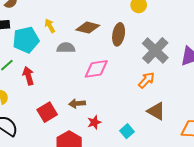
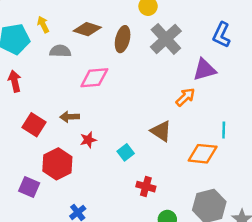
gray cross: (155, 50) -> (166, 39), moved
orange arrow: (146, 80) -> (185, 97), moved
red square: (47, 112) -> (34, 125), turned -30

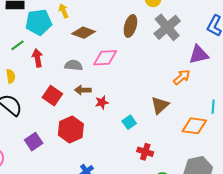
brown diamond: (87, 29) -> (84, 33), moved
gray semicircle: (60, 51) -> (73, 65), moved
brown triangle: (161, 131) -> (160, 105), turned 42
red star: (88, 140) -> (102, 103), moved
purple square: (29, 187) -> (34, 142), moved, turned 30

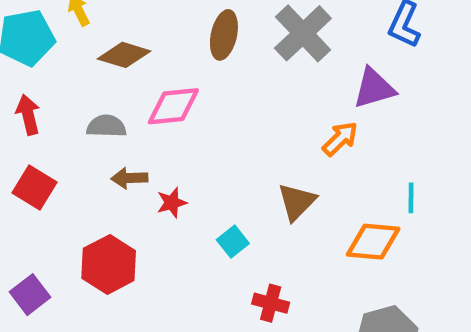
red square: (52, 96) -> (35, 187), moved

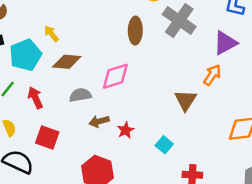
brown diamond: (124, 55) -> (67, 62), moved
brown triangle: (297, 202) -> (186, 100), moved

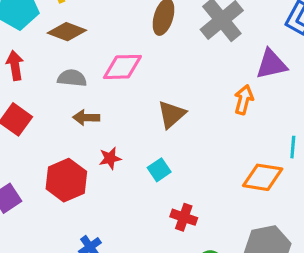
orange arrow: (212, 75) -> (244, 100), turned -35
brown triangle: (186, 100) -> (172, 114), moved
red star: (126, 130) -> (110, 158), moved

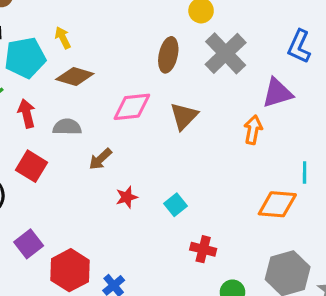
gray semicircle: (72, 78) -> (67, 127), moved
brown triangle: (172, 114) -> (184, 116), moved
brown arrow: (86, 118) -> (100, 159), turned -40
red hexagon: (66, 180) -> (70, 270), moved

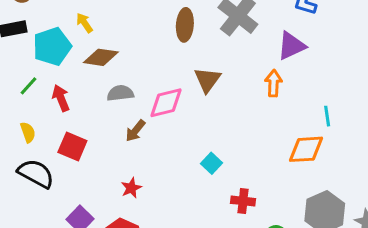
pink diamond: (132, 107) -> (166, 103), moved
gray semicircle: (67, 127) -> (120, 93), moved
red star: (127, 197) -> (131, 188), moved

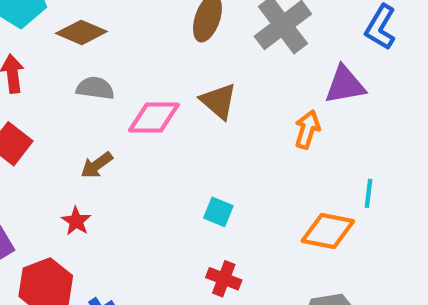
brown triangle: (207, 80) -> (219, 101), turned -40
brown arrow: (135, 131) -> (97, 165), moved
cyan square: (211, 163) -> (218, 212), moved, turned -36
red star: (131, 188) -> (76, 221), turned -30

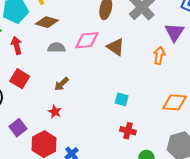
purple triangle: (345, 85) -> (175, 32), turned -40
pink diamond: (154, 118) -> (87, 40), moved

